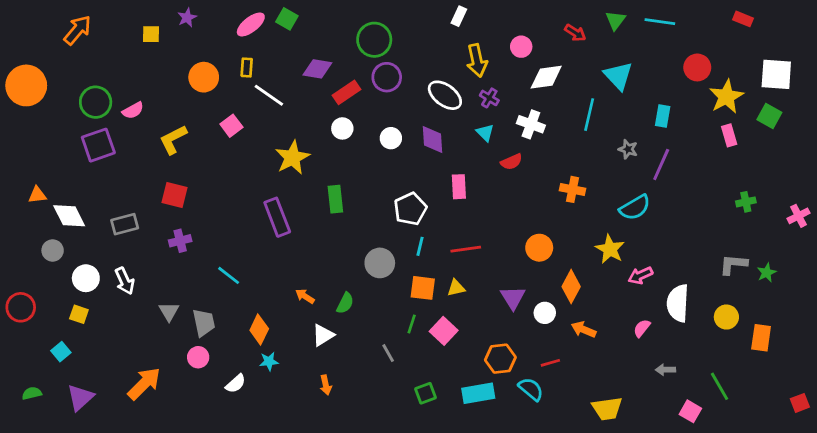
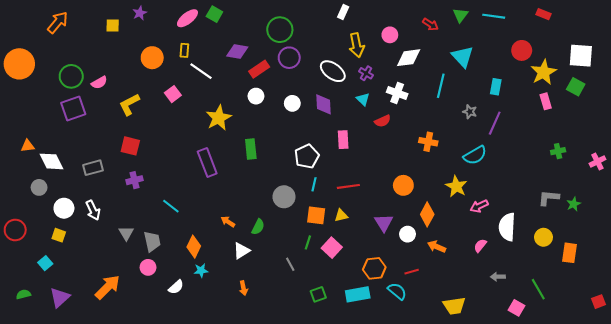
red rectangle: (743, 19) -> (543, 14), moved

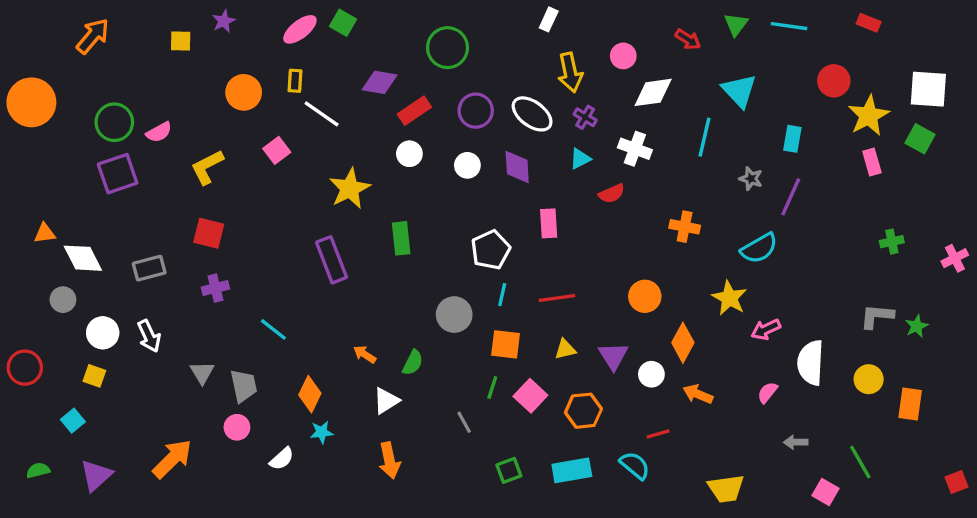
purple circle: (289, 58) -> (476, 111), moved
cyan triangle: (363, 99) -> (580, 159), turned 48
yellow triangle: (341, 215) -> (565, 349), moved
orange hexagon: (374, 268) -> (583, 411), moved
orange arrow: (244, 288) -> (389, 460), size x1.5

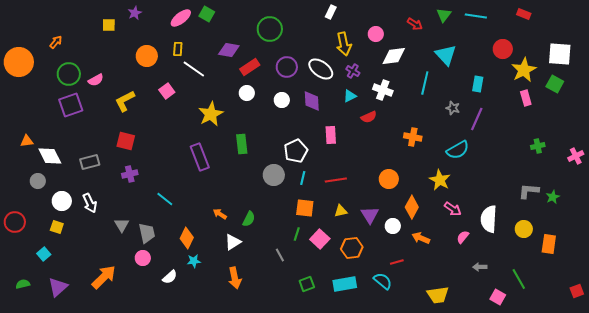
orange arrow: (93, 36) -> (56, 42), moved, size x0.6
gray circle: (454, 315) -> (274, 175), moved
pink arrow: (766, 329) -> (453, 209), moved, turned -120

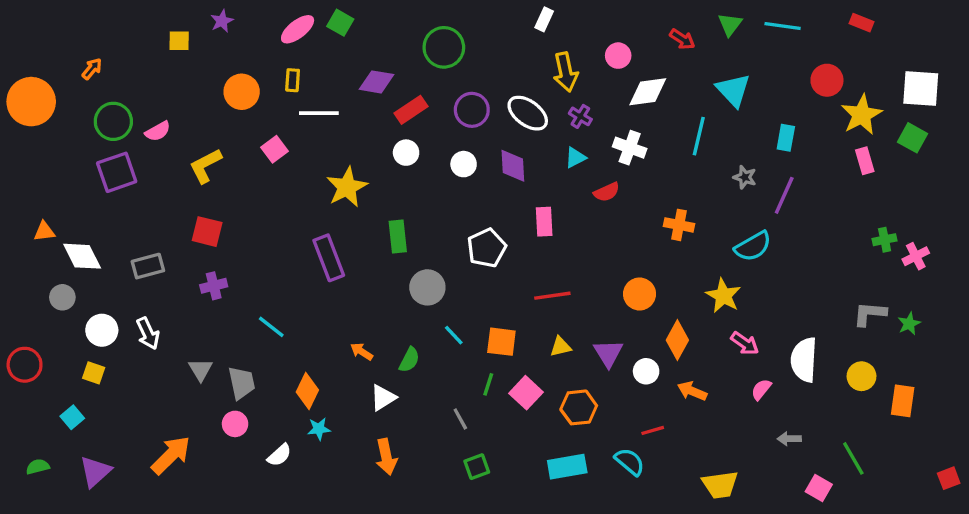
white line: (194, 69) -> (319, 113), turned -35
pink cross: (576, 156) -> (916, 256), moved
gray circle: (274, 175) -> (427, 287), moved
cyan line: (303, 178) -> (454, 335), moved, turned -56
green square: (307, 284) -> (477, 467), moved

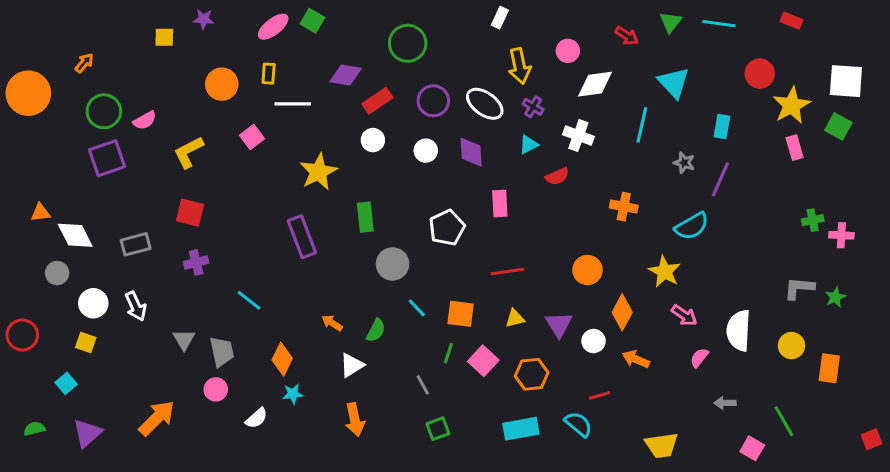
purple star: (222, 21) -> (204, 19), turned 30
pink cross: (916, 256) -> (841, 235), turned 30

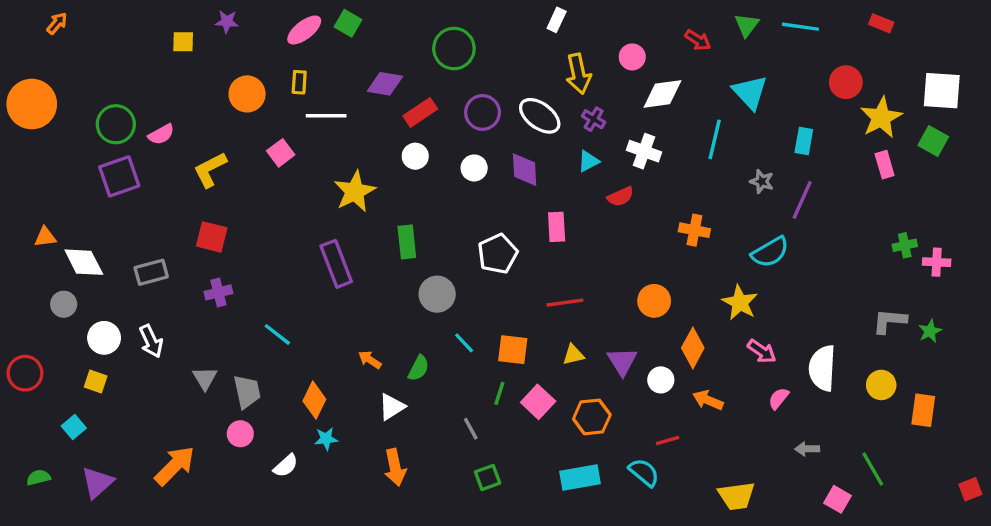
orange arrow: (84, 63) -> (57, 23), moved

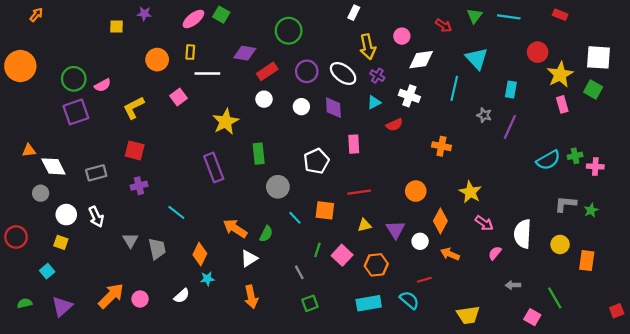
cyan semicircle: (770, 252) -> (548, 160), moved
orange square: (513, 350) -> (325, 210), moved
orange arrow: (370, 360) -> (235, 228), size x1.6
pink circle: (240, 434) -> (140, 299), moved

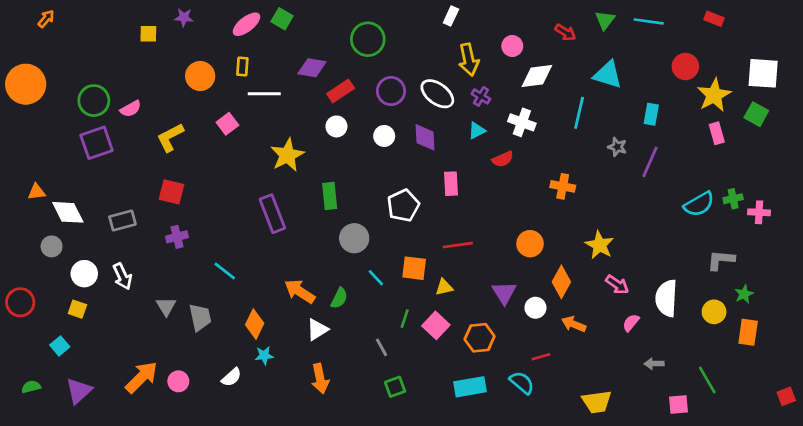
cyan triangle: (477, 59) -> (608, 75), turned -30
green star: (591, 210) -> (744, 294), moved
yellow triangle: (364, 225) -> (444, 287), moved
pink square: (532, 317) -> (679, 405), turned -35

